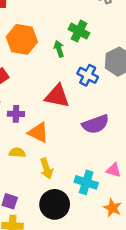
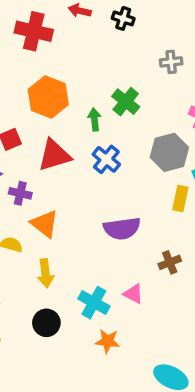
blue cross: (88, 75) -> (106, 159), moved
red triangle: (57, 96) -> (54, 155), moved, turned -40
black circle: (55, 204) -> (46, 323), size x0.7
orange star: (112, 208) -> (108, 341), moved, turned -30

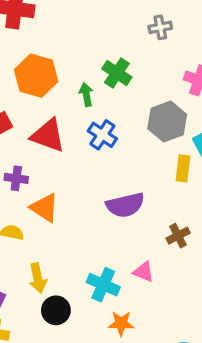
red triangle: (54, 155) -> (48, 135), turned 42
yellow arrow: (46, 273) -> (38, 278), moved

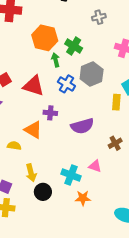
orange hexagon: (36, 76) -> (45, 38), moved
gray hexagon: (167, 122) -> (92, 74), moved
purple cross: (16, 178) -> (50, 113), moved

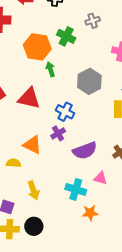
green cross: (74, 46) -> (66, 36), moved
blue cross: (66, 84) -> (65, 112), moved
purple cross: (50, 113) -> (58, 133), moved, turned -32
purple semicircle: (82, 126) -> (85, 151), moved
black circle: (43, 192) -> (34, 226), moved

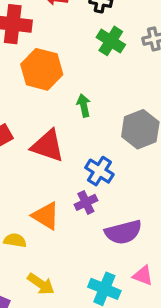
green cross: (66, 36) -> (111, 41), moved
orange hexagon: (37, 47) -> (42, 69), moved
yellow arrow: (33, 190) -> (41, 284), turned -42

